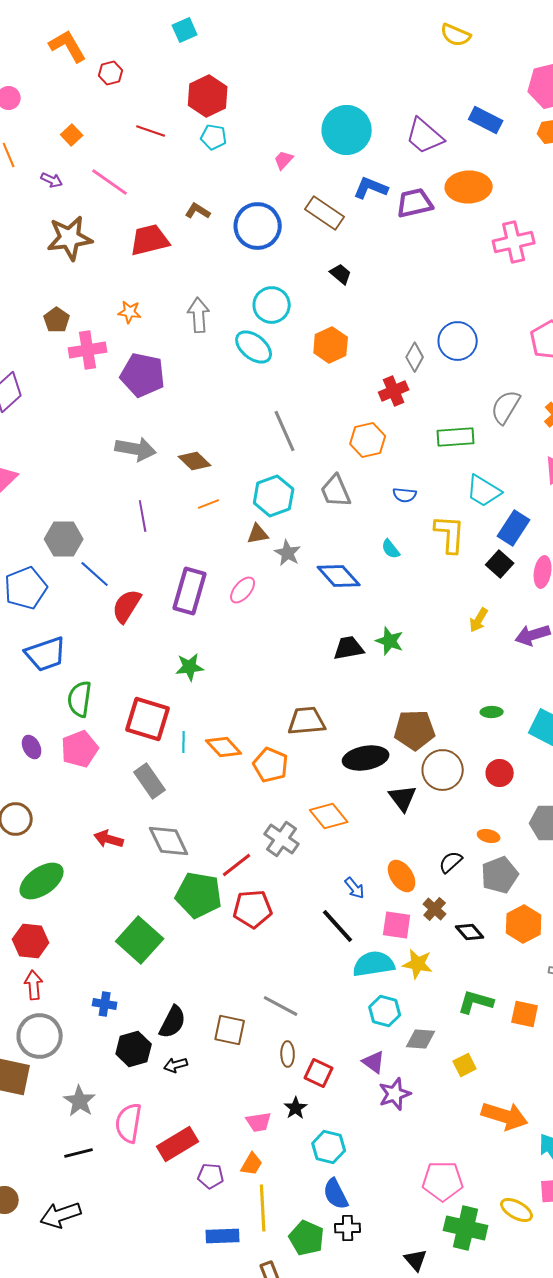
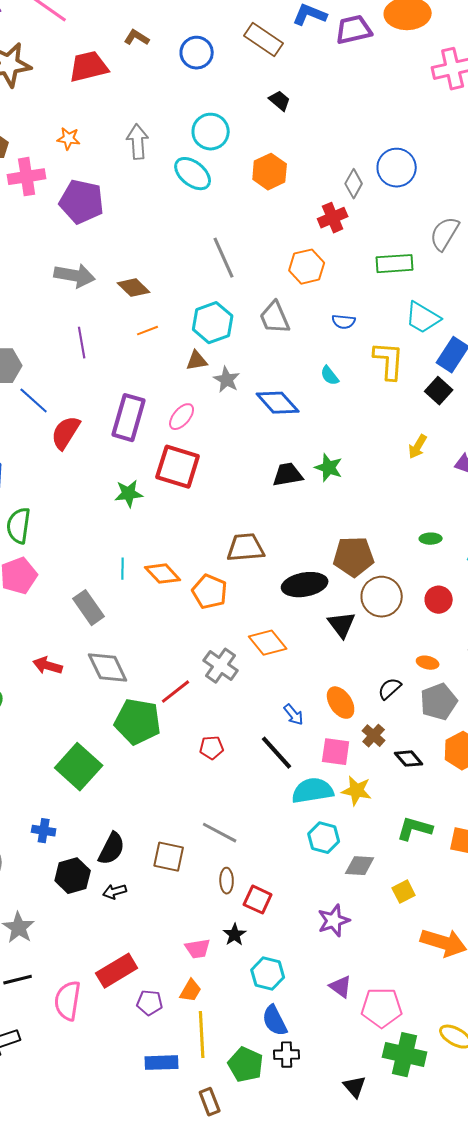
blue circle: (258, 226) -> (197, 53), size x0.7
red square: (148, 719) -> (178, 467), moved
red pentagon: (253, 909) -> (212, 748), moved, size x0.6
purple triangle: (374, 1062) -> (341, 987), moved
pink semicircle: (129, 1123) -> (68, 1001), moved

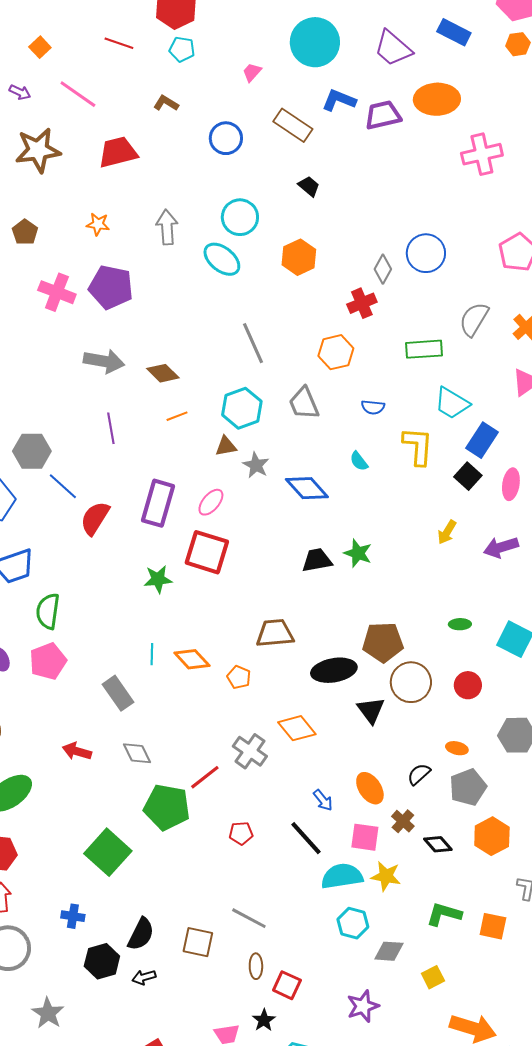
brown L-shape: (137, 38) -> (166, 103), moved
pink cross: (27, 177) -> (57, 292), moved, turned 30
orange pentagon: (210, 592) -> (239, 677), size x0.7
gray diamond: (108, 668) -> (137, 753), size x0.7

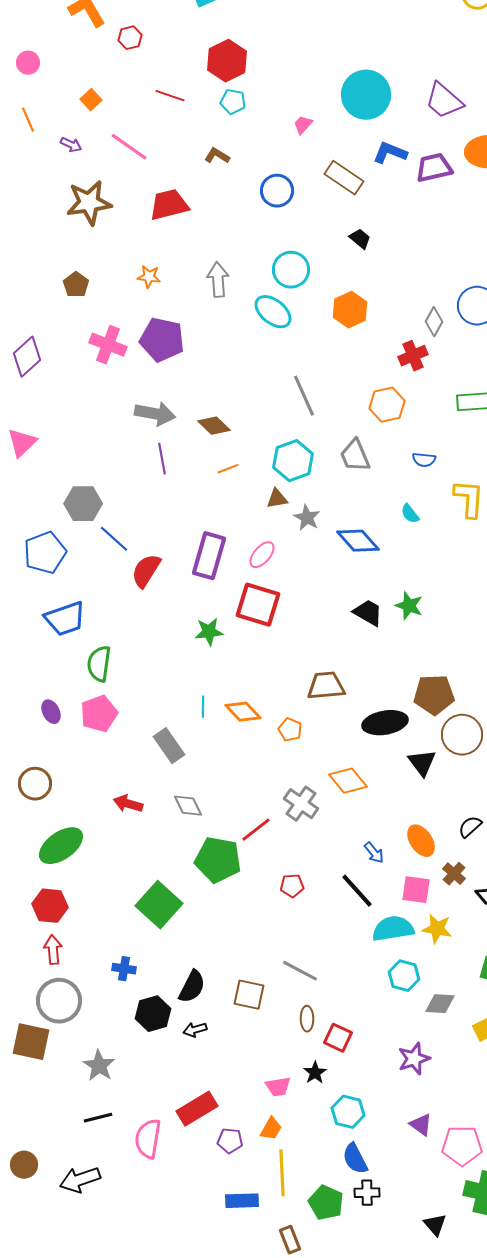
purple line: (111, 428) -> (162, 459), moved
black trapezoid: (317, 560) -> (368, 613), turned 40

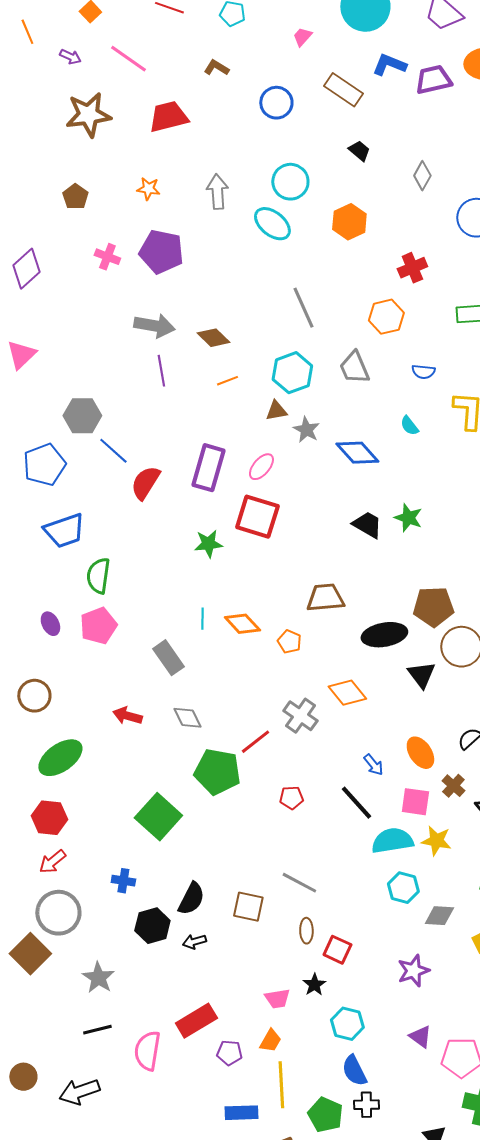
gray diamond: (434, 322) -> (422, 176), moved
pink cross: (108, 345) -> (107, 257), size x0.7
red arrow: (53, 950) -> (52, 862), turned -124
brown square: (31, 1042) -> (30, 954), turned 33

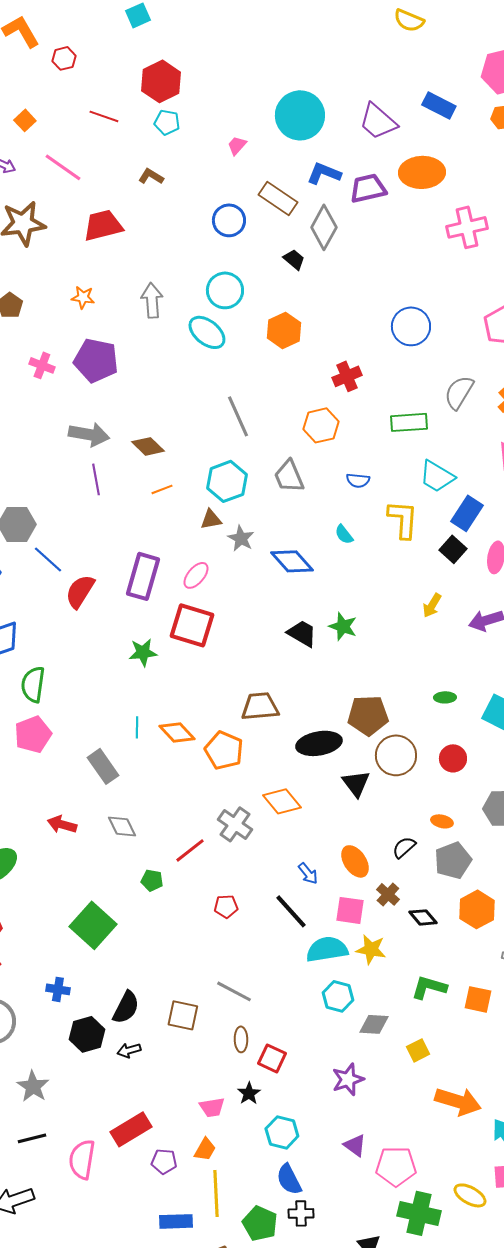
blue circle: (276, 103) -> (229, 220), moved
gray diamond: (422, 176) -> (324, 227), moved, size x1.5
orange pentagon: (289, 642) -> (224, 750), size x1.6
green pentagon: (217, 772) -> (152, 880), size x0.5

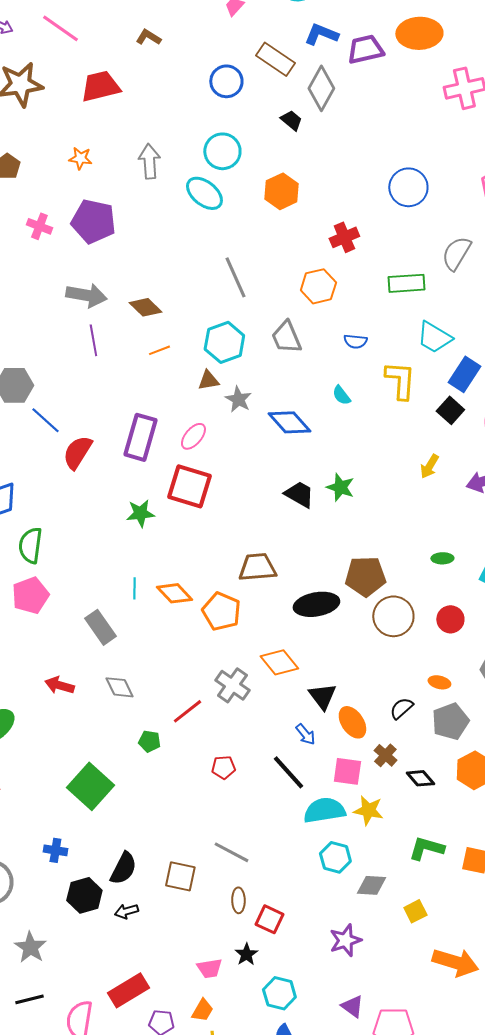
black triangle: (356, 783) -> (322, 696), moved

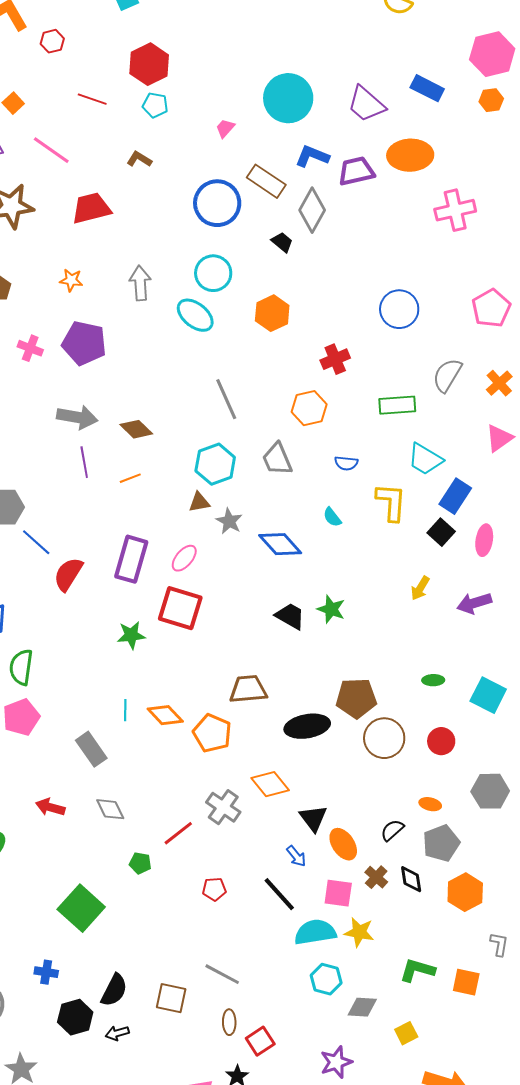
blue circle: (226, 81) -> (217, 203), size x1.4
orange line: (159, 350) -> (130, 478), moved
black diamond: (420, 778) -> (411, 879), moved, turned 32
red square: (269, 919) -> (260, 1041), turned 32

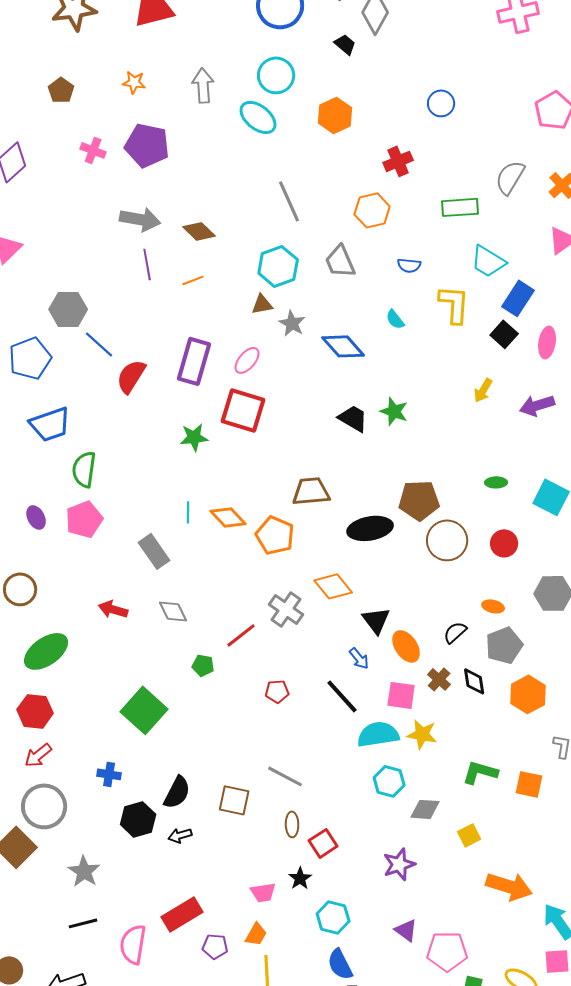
blue circle: (399, 309) -> (441, 103), moved, size x0.7

